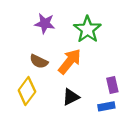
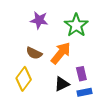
purple rectangle: (112, 85) -> (81, 74), moved
blue rectangle: (106, 106) -> (84, 92), moved

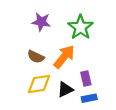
yellow diamond: (24, 79) -> (39, 84), moved, turned 45

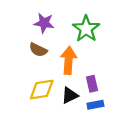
brown semicircle: (36, 57) -> (38, 50), moved
orange arrow: (64, 57) -> (69, 60), turned -35

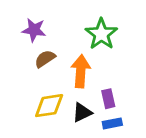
purple star: (44, 23) -> (34, 30), moved
brown semicircle: (38, 50) -> (45, 59), turned 120

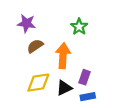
green star: (101, 34) -> (79, 27), size x0.7
purple rectangle: (108, 99) -> (85, 77), turned 32

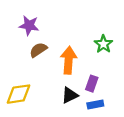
green star: (79, 27) -> (103, 44), moved
yellow diamond: (38, 83) -> (19, 94), moved

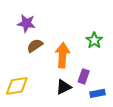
blue rectangle: (95, 105) -> (97, 93), moved

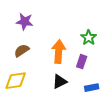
brown semicircle: (35, 46) -> (22, 51), moved
purple rectangle: (84, 76) -> (82, 62), moved

